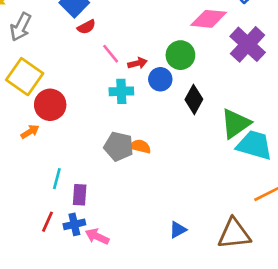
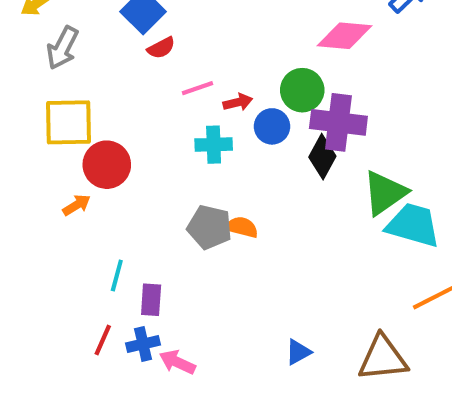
purple cross: (248, 44) -> (338, 122), moved, turned -36
pink line: (111, 54) -> (197, 88), turned -70
yellow square: (25, 77) -> (69, 122), turned -36

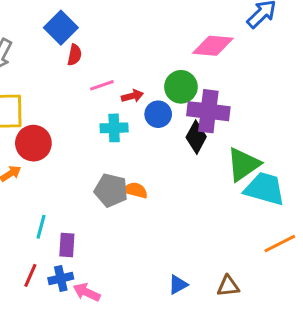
red semicircle: (161, 48) -> (74, 55), turned -50
brown triangle: (383, 358) -> (228, 286), moved, size x0.6

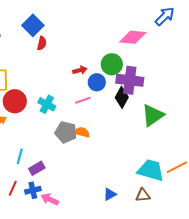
pink line: (102, 85) -> (83, 100), moved
cyan cross: (114, 128) -> (47, 104), moved, turned 30
cyan trapezoid: (265, 189) -> (151, 170), moved
purple rectangle: (67, 245) -> (37, 168), turned 56

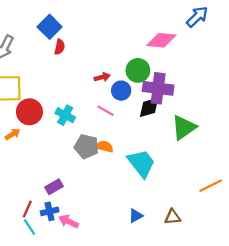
black diamond: (122, 97) -> (149, 107), turned 45
pink line: (83, 100) -> (105, 111), turned 49
cyan line: (20, 156) -> (29, 227), moved, turned -49
cyan trapezoid: (151, 170) -> (141, 163), moved, turned 36

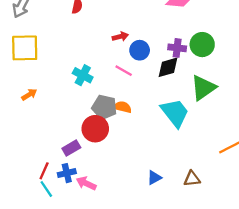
green circle: (138, 70) -> (202, 45), moved
purple cross: (158, 88) -> (177, 48), size x0.6
red circle: (29, 112) -> (95, 129), moved
cyan trapezoid: (141, 163) -> (175, 113), moved

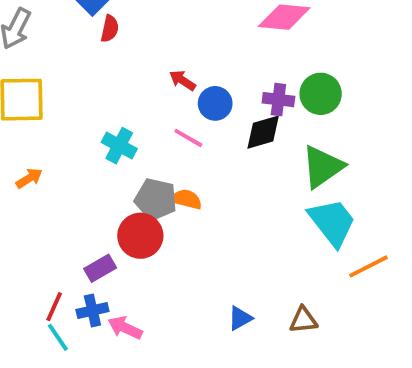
red arrow: (120, 37) -> (183, 80), turned -133
cyan trapezoid: (175, 113) -> (332, 222), moved

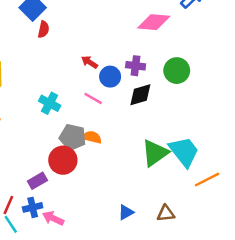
purple cross: (278, 100) -> (136, 66), moved
green triangle: (323, 167) -> (155, 153), moved

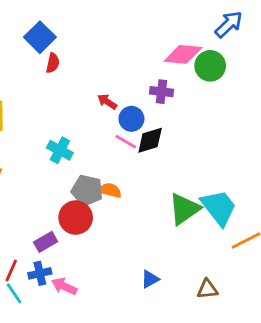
purple cross: (136, 66) -> (161, 92), moved
green circle: (177, 71) -> (210, 66), moved
black diamond: (140, 95) -> (150, 140), moved
pink line: (93, 98) -> (126, 142), moved
brown triangle: (166, 213) -> (207, 289), moved

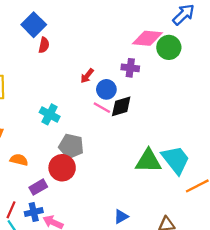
red arrow: (107, 102) -> (87, 76), turned -84
orange semicircle: (110, 190) -> (19, 160), moved
green triangle: (184, 209) -> (148, 161), turned 36

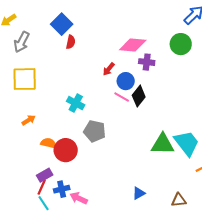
pink diamond: (147, 38) -> (133, 45), moved
black diamond: (121, 106) -> (139, 96), turned -35
red circle: (62, 168) -> (66, 150), moved
purple rectangle: (38, 187) -> (45, 175), moved

